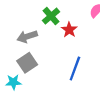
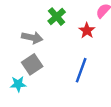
red star: (69, 30) -> (87, 31), moved
gray arrow: (27, 37) -> (32, 38), turned -150

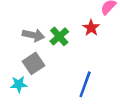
green cross: (57, 17) -> (59, 36), moved
blue line: (81, 70) -> (85, 84), moved

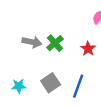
red star: (91, 28) -> (88, 49), moved
gray square: (33, 63) -> (51, 83), moved

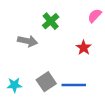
green cross: (55, 43) -> (51, 21), moved
blue line: (78, 86) -> (74, 85), turned 70

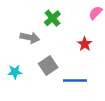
gray square: (46, 82) -> (48, 65), moved
cyan star: (14, 85) -> (15, 72), moved

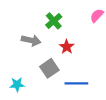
red star: (85, 44) -> (67, 47), moved
cyan star: (15, 72) -> (17, 84), moved

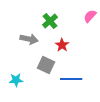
gray square: (49, 68) -> (46, 65), turned -30

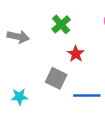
gray arrow: (29, 39) -> (18, 37), moved

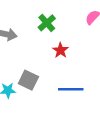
gray square: (56, 78) -> (28, 80), moved

